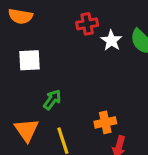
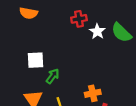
white square: (30, 60) -> (35, 60), moved

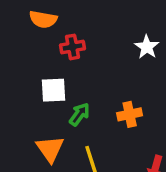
red cross: (79, 19) -> (73, 47), moved
orange cross: (93, 93) -> (130, 114), moved

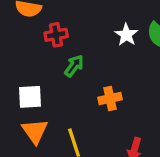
white square: (54, 90) -> (30, 97), moved
green arrow: (79, 114) -> (74, 66), moved

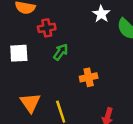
white star: (126, 35) -> (101, 14), moved
white square: (30, 97) -> (19, 53), moved

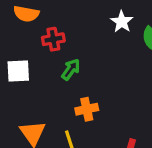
orange cross: (89, 77) -> (87, 109), moved

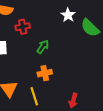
green arrow: (71, 69) -> (43, 47), moved

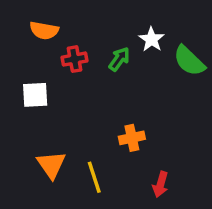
green arrow: (43, 47) -> (119, 59), moved
orange cross: (45, 73) -> (132, 138), moved

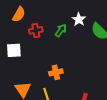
orange semicircle: (44, 30) -> (19, 14), turned -70
orange cross: (132, 138) -> (56, 72), moved

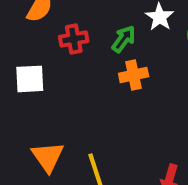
orange cross: (56, 72) -> (134, 75), moved

